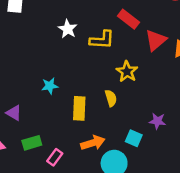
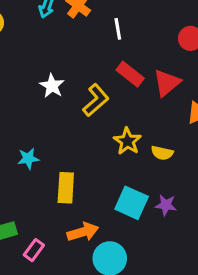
yellow L-shape: (102, 40) -> (96, 100), turned -45
red triangle: (156, 40) -> (167, 83), moved
yellow semicircle: (111, 98) -> (162, 153), moved, turned 119
cyan square: (134, 138) -> (132, 203), moved, size x1.5

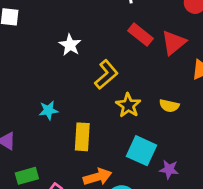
yellow L-shape: (96, 100) -> (106, 75), moved
yellow star: (127, 141) -> (128, 105), moved
purple star: (166, 205) -> (169, 169), moved

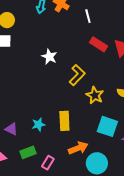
cyan star: (48, 110) -> (38, 124), moved

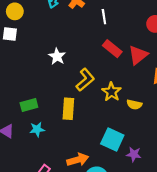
yellow star: (95, 95) -> (111, 92), moved
yellow rectangle: (64, 121) -> (68, 109), moved
green rectangle: (28, 152) -> (29, 105), moved

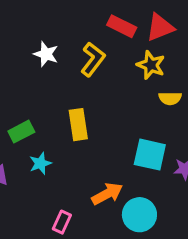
red triangle: (138, 55) -> (160, 27), turned 30
yellow L-shape: (85, 80) -> (93, 59), moved
yellow star: (111, 92) -> (151, 65), moved

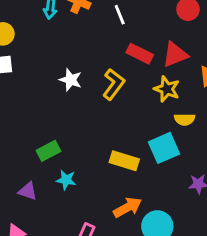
yellow rectangle: (78, 125) -> (124, 161), moved, turned -64
cyan square: (150, 155) -> (164, 148), moved, turned -36
cyan star: (40, 163) -> (66, 180), turned 30

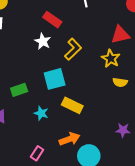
red rectangle: (140, 54) -> (52, 20), moved
cyan square: (164, 148) -> (55, 79), moved
cyan star: (66, 180) -> (41, 113), moved

